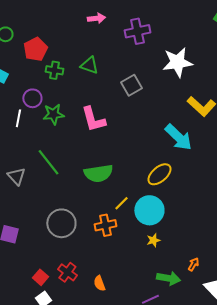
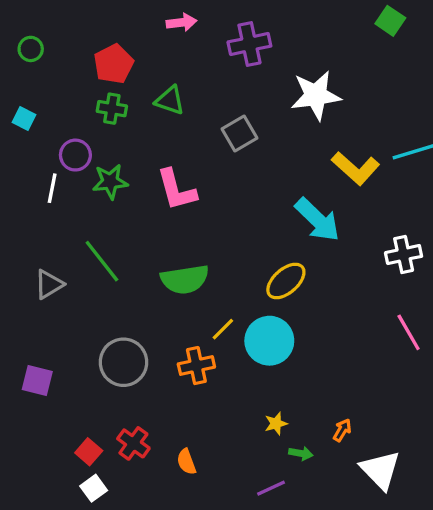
red pentagon: (35, 49) -> (114, 64), moved
gray triangle: (16, 176) -> (49, 284), turned 42
yellow star: (153, 240) -> (276, 424), moved
green arrow: (168, 278) -> (301, 453), size x0.6

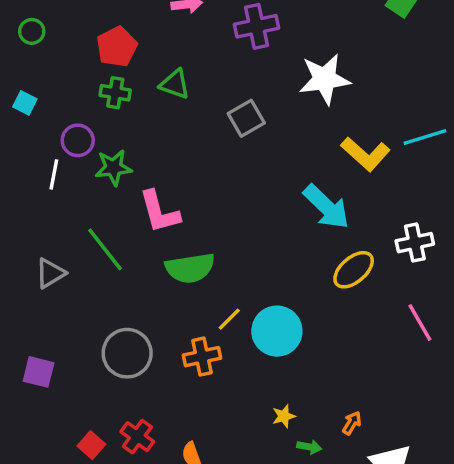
pink L-shape: (177, 190) -> (159, 212), moved
yellow ellipse: (286, 281) -> (354, 270), moved

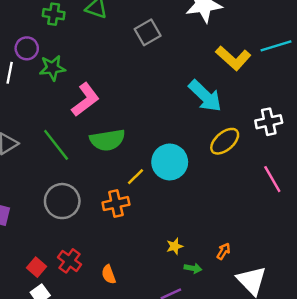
pink L-shape: (159, 212) -> (85, 100), turned -112
green line: (105, 249) -> (56, 145), moved
cyan circle: (277, 331) -> (170, 162), moved

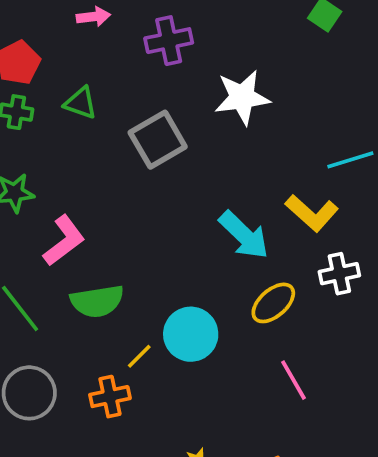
gray square: (148, 32) -> (158, 140), size x1.4
yellow L-shape: (233, 58) -> (312, 213), moved
pink line: (272, 179) -> (293, 380), moved

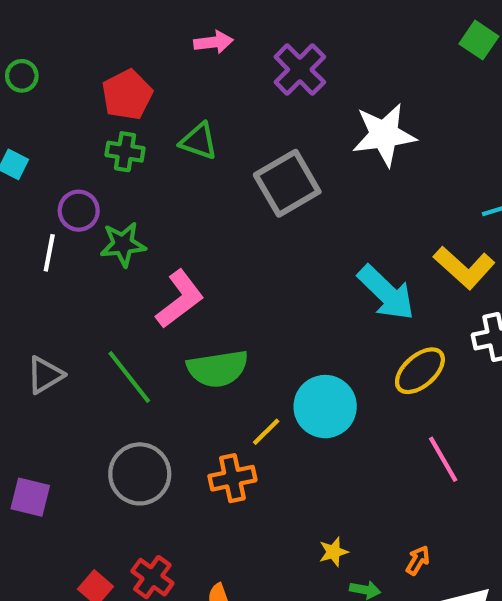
purple cross: (169, 41) -> (300, 70), turned -33

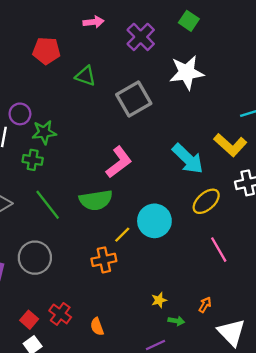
green square: (479, 40) -> (189, 21), moved
red pentagon: (127, 95) -> (46, 51), turned 30
green cross: (125, 152) -> (33, 160), moved
pink L-shape: (180, 299) -> (119, 162), moved
gray circle: (140, 474) -> (35, 258), moved

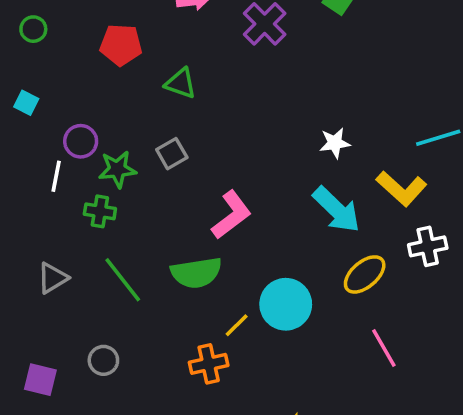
white star: (187, 73) -> (335, 143), moved, size x0.6
gray square: (134, 99) -> (172, 154), moved, size x0.6
gray circle: (35, 258) -> (103, 360), size x0.6

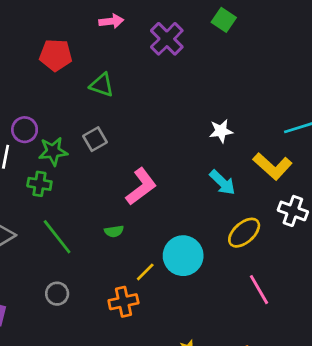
cyan arrow: (337, 210) -> (222, 182), size x0.7
white cross: (428, 246) -> (293, 211), turned 32
green semicircle: (196, 273) -> (114, 231), size x0.5
gray circle: (103, 360) -> (57, 294), moved

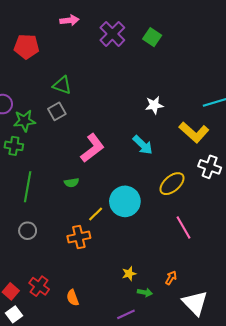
green square: (224, 20) -> (152, 37), moved
green triangle: (102, 85) -> (62, 85), moved
cyan arrow: (222, 182) -> (143, 145), moved
green line: (57, 237) -> (28, 187), turned 48

